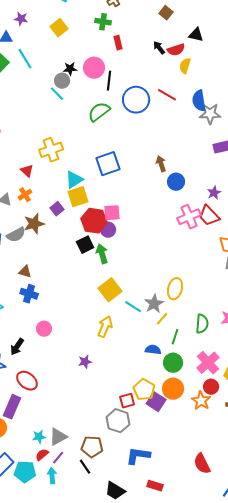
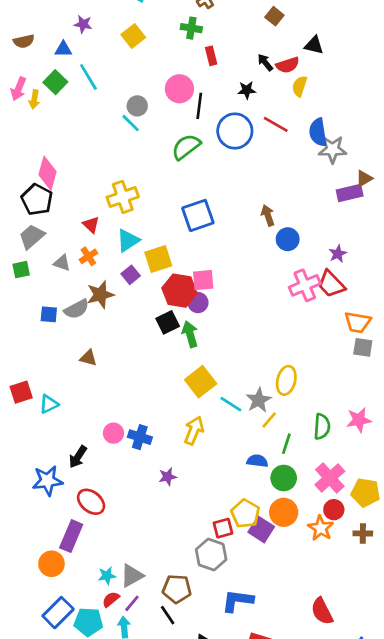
black star: (70, 69) -> (247, 90), moved
cyan triangle: (74, 180) -> (128, 241), moved
blue cross: (29, 294) -> (140, 437), moved

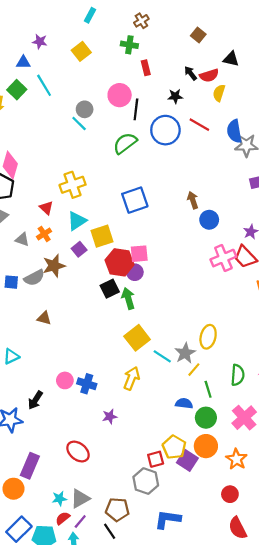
green line: (286, 444) -> (208, 389), turned -35
red ellipse: (91, 502) -> (78, 452), moved
red circle: (334, 510) -> (230, 494), moved

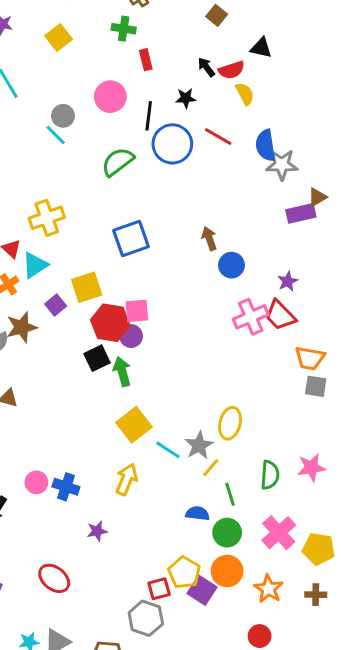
yellow semicircle: (219, 93) -> (245, 94), turned 133
black line: (136, 109) -> (149, 116), moved
cyan triangle: (77, 221) -> (35, 265), moved

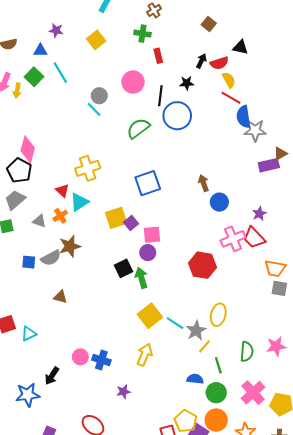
black arrow: (206, 67) -> (201, 61), turned 64
red line: (218, 137) -> (231, 98), moved
purple square: (56, 305) -> (131, 223), moved
red hexagon: (110, 323) -> (202, 265), moved
cyan line: (168, 450) -> (175, 323), moved

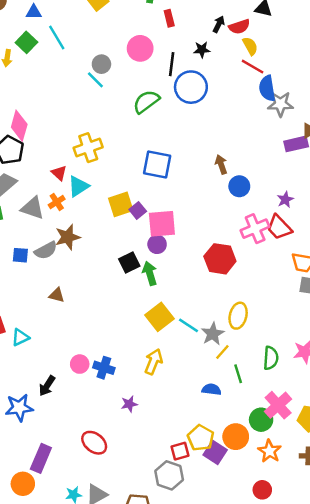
blue square: (148, 183) -> (157, 164), turned 30
gray triangle: (39, 221) -> (32, 208), size x1.5
pink square: (152, 235) -> (162, 224), size x1.4
green circle: (216, 393) -> (261, 420), moved

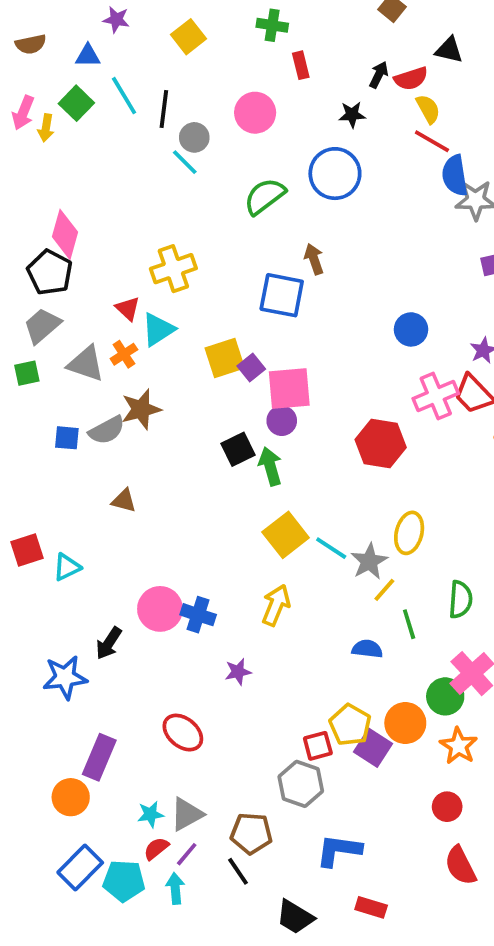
black line: (172, 64) -> (164, 109), moved
brown arrow: (221, 164) -> (314, 259), moved
pink circle: (80, 364) -> (160, 609), size x1.5

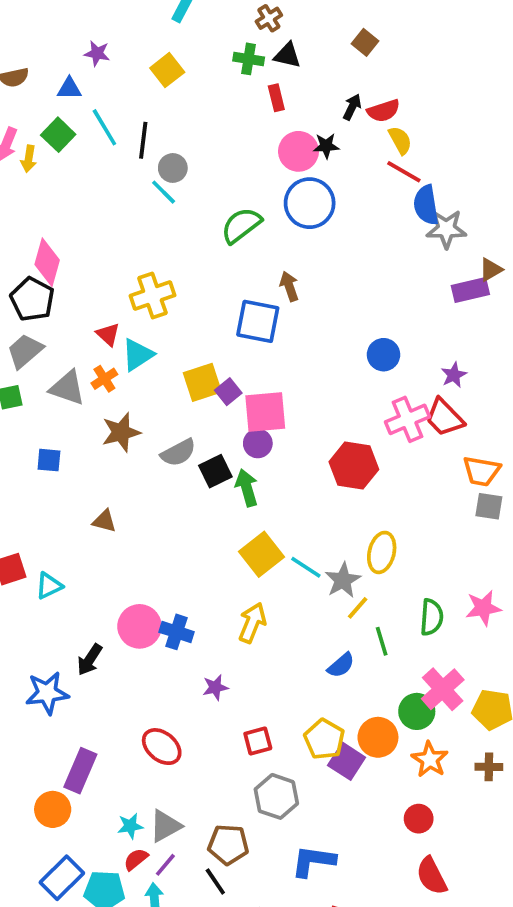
black triangle: (449, 50) -> (287, 55), moved
pink circle: (255, 113) -> (298, 151), moved
gray semicircle: (107, 430) -> (178, 453), moved
blue semicircle: (367, 649) -> (341, 665), turned 132
red square: (318, 746) -> (258, 741), moved

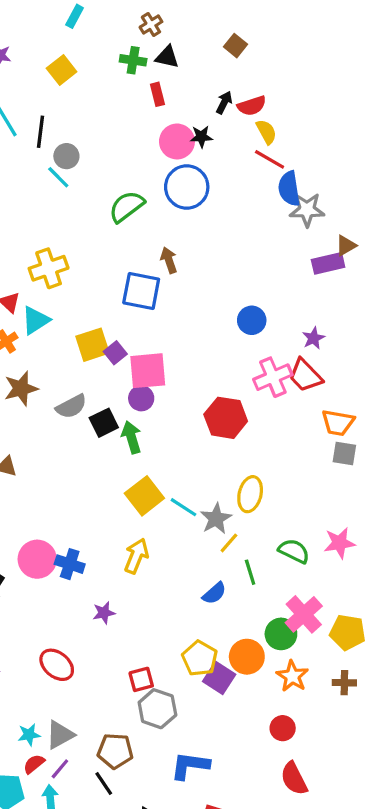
green semicircle: (432, 617) -> (294, 551), turned -68
red square: (258, 741) -> (141, 679), moved

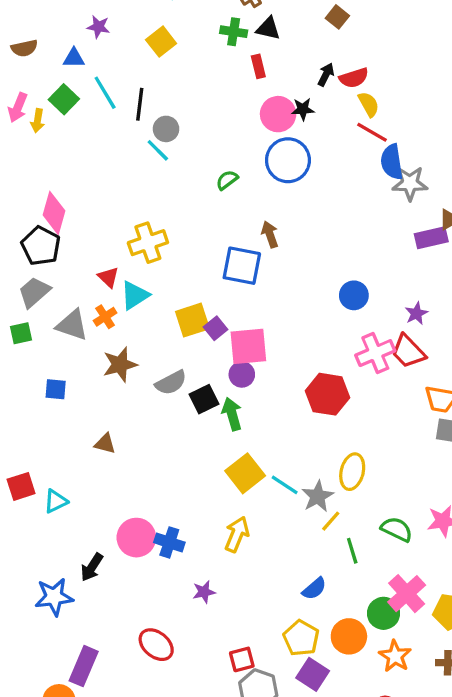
green semicircle: (127, 207) -> (227, 180), size x0.6
blue semicircle: (214, 593) -> (314, 589), moved
purple square: (219, 678) -> (313, 674), moved

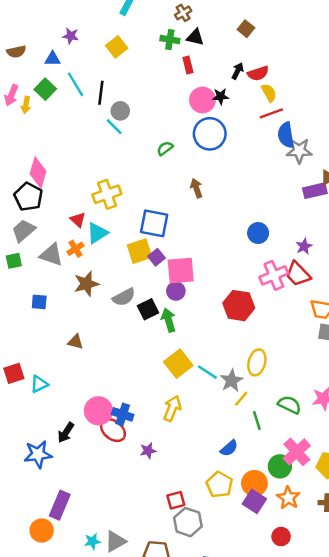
red line: (372, 132) -> (271, 113), turned -50
blue square: (242, 266) -> (154, 223), moved
red ellipse: (156, 645) -> (113, 430), moved
purple square: (313, 674) -> (254, 501), moved

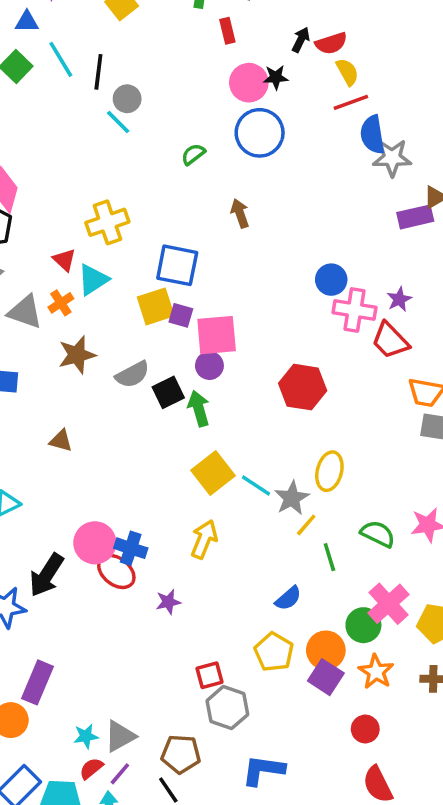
purple square: (157, 257) -> (181, 315), turned -35
pink cross: (274, 275) -> (354, 310), moved, turned 32
black arrow: (66, 433) -> (47, 575), size x1.4

